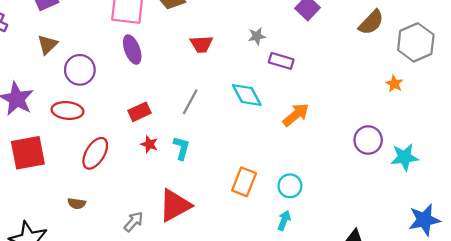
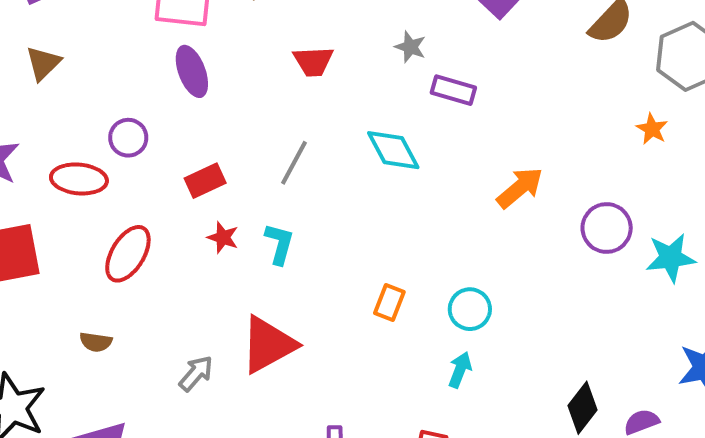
gray star: (257, 36) -> (410, 47), turned 30
purple circle: (80, 70) -> (128, 138), moved, size x0.7
orange arrow: (296, 115) -> (520, 188), moved
orange rectangle: (244, 182) -> (389, 302), size x0.7

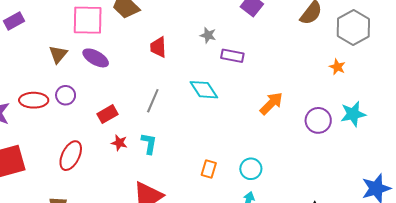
red trapezoid: (313, 61) -> (158, 47), turned 95
brown triangle: (43, 63) -> (58, 54), moved
purple ellipse: (192, 71) -> (96, 58), turned -35
red ellipse: (79, 179) -> (34, 100), moved
cyan star: (671, 258) -> (353, 114), moved

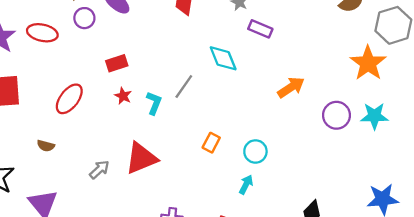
orange star: (337, 67) -> (368, 63), size x2.0
purple circle: (66, 95) -> (84, 18), moved
gray line: (153, 101) -> (184, 87), moved

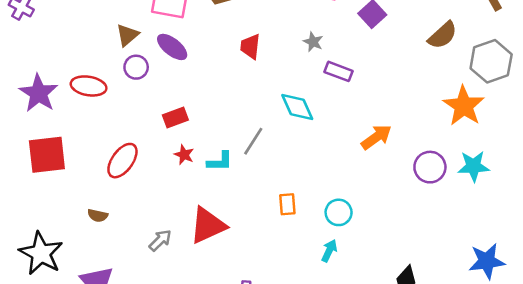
cyan L-shape: (154, 103) -> (220, 161), turned 70
orange rectangle: (211, 143) -> (287, 204), turned -30

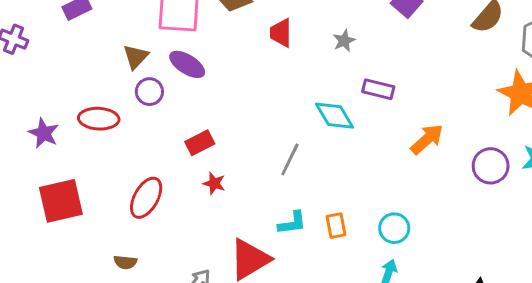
gray star: (313, 42) -> (344, 41), turned 30
red trapezoid: (250, 46) -> (281, 33), moved
purple rectangle: (338, 71) -> (378, 89), moved
purple star: (38, 93) -> (44, 133), size x0.7
cyan L-shape: (220, 161) -> (292, 223), moved

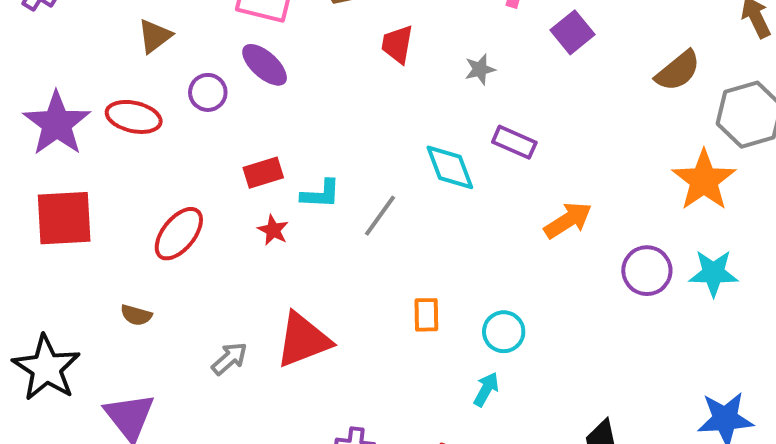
brown triangle: (136, 57) -> (155, 36), moved
purple star: (44, 133) -> (57, 124), size x1.6
cyan L-shape: (292, 223) -> (321, 194), moved

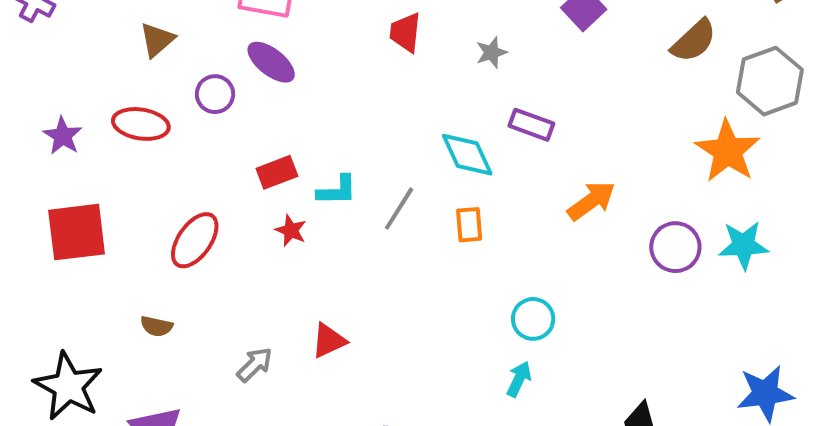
purple star: (57, 124) -> (63, 136), size x0.6
orange rectangle: (426, 315) -> (469, 225), moved
red triangle: (303, 340) -> (329, 341), size x0.6

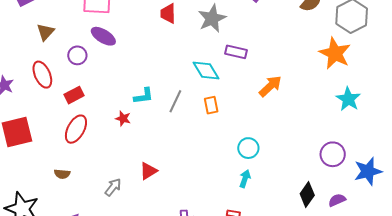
gray star: (491, 52) -> (212, 18), size x1.8
red ellipse: (141, 124) -> (42, 75), turned 64
red rectangle: (277, 172) -> (74, 95), moved
cyan star: (743, 245) -> (348, 99), turned -30
purple circle: (675, 247) -> (333, 154), moved

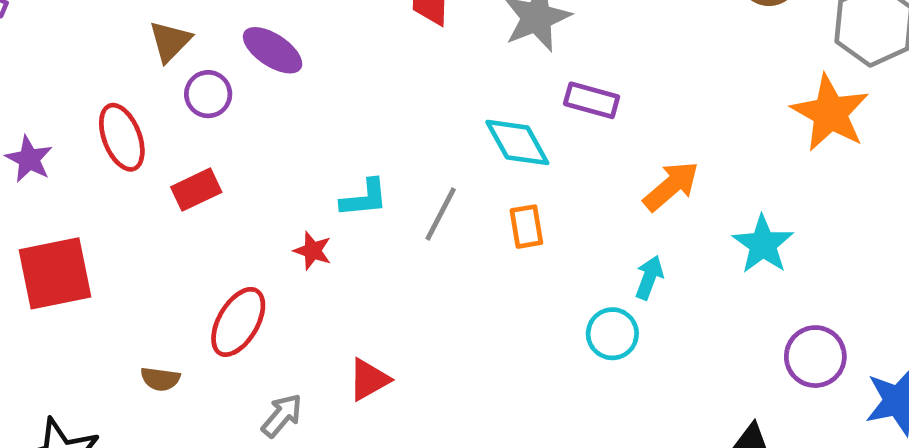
brown triangle: (45, 32) -> (170, 41), moved
cyan star: (348, 99) -> (763, 244), moved
red ellipse: (76, 129) -> (238, 322), moved
cyan arrow: (245, 179) -> (649, 278), moved

